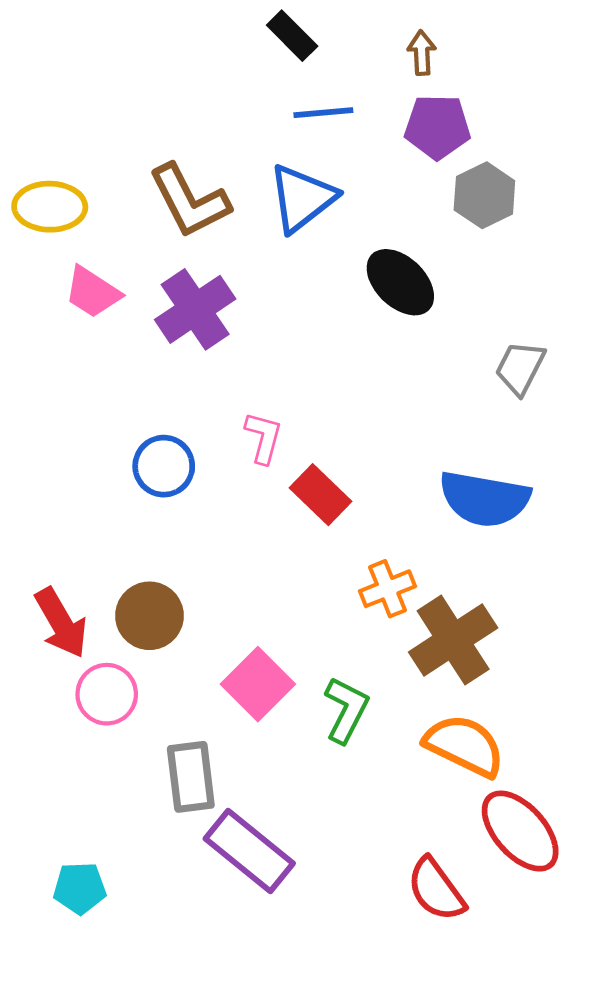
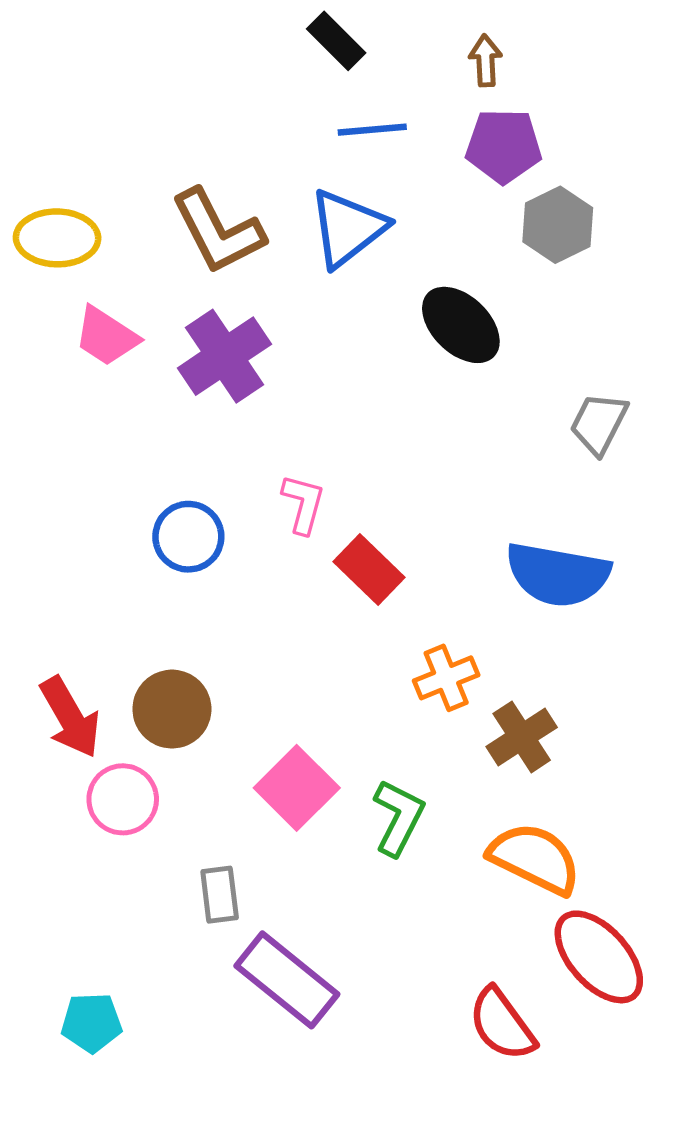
brown cross: (453, 640) -> (522, 737), size x0.7
gray rectangle: (191, 777) -> (220, 895), size x0.7

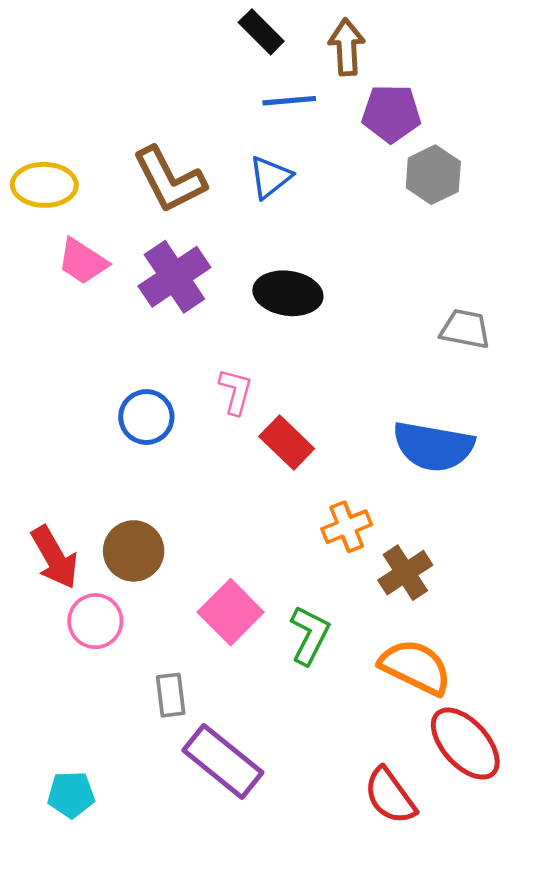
brown arrow: (486, 61) -> (347, 47), moved, size x1.4
blue triangle: (348, 228) -> (270, 177), size x0.7
black ellipse: (461, 325) -> (288, 293), moved, turned -36
gray trapezoid: (599, 423) -> (465, 329), turned 74

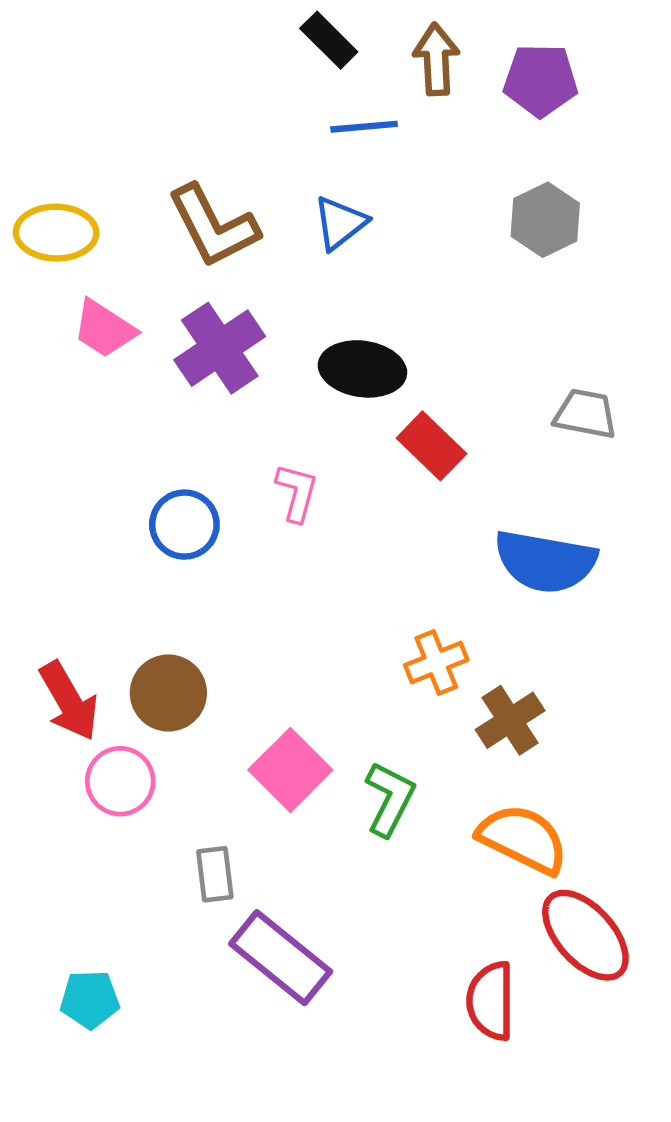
purple pentagon: (391, 113) -> (541, 80), moved
red rectangle: (287, 443) -> (431, 446), moved
red semicircle: (390, 796) -> (491, 1001), turned 36

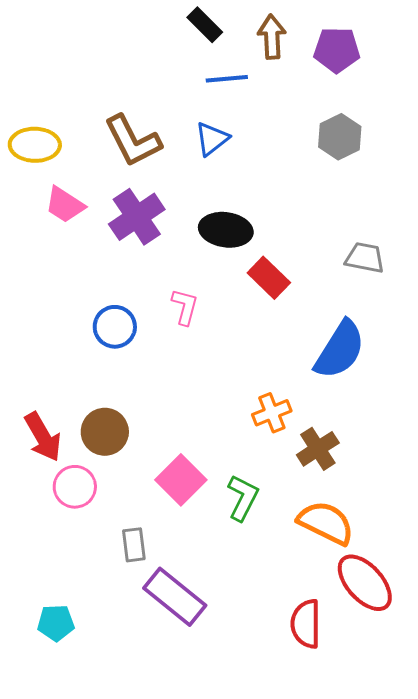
blue semicircle: (545, 561) -> (340, 350), turned -68

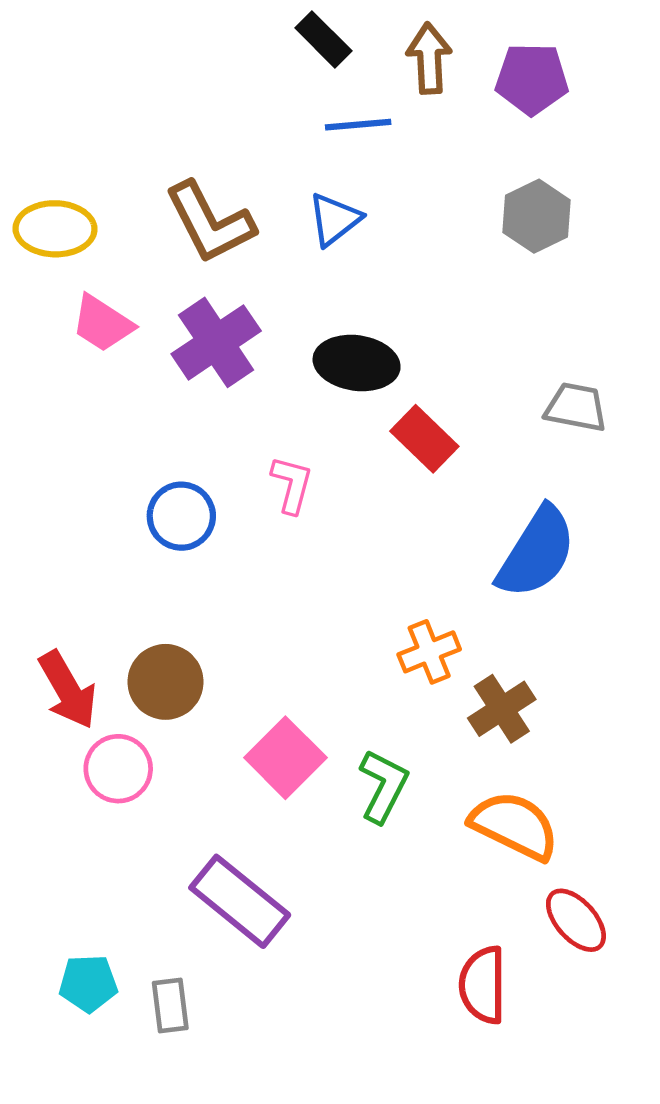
gray rectangle: (134, 545) -> (170, 1005), moved
red ellipse: (365, 583) -> (576, 920), size x0.7
purple rectangle: (175, 597) -> (240, 901), moved

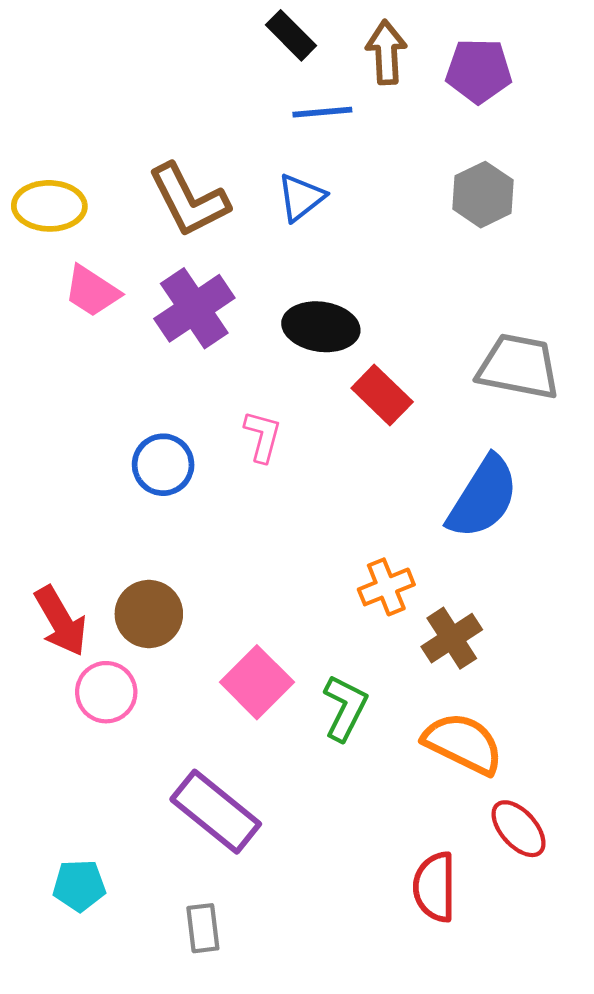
gray trapezoid: (576, 407) -> (519, 367), size x1.5
gray rectangle: (170, 1005) -> (203, 928), moved

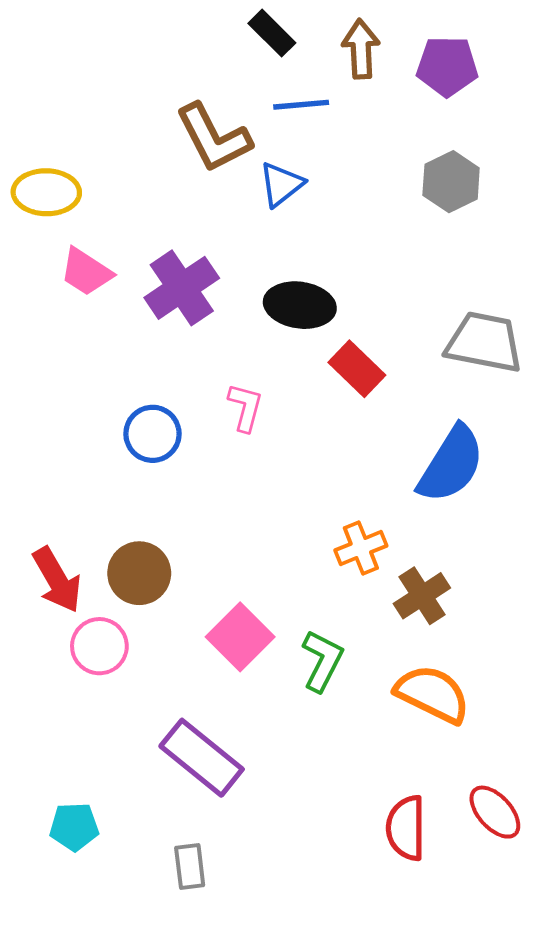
brown L-shape: (189, 200) -> (214, 138), moved
red ellipse: (519, 829) -> (495, 812), moved

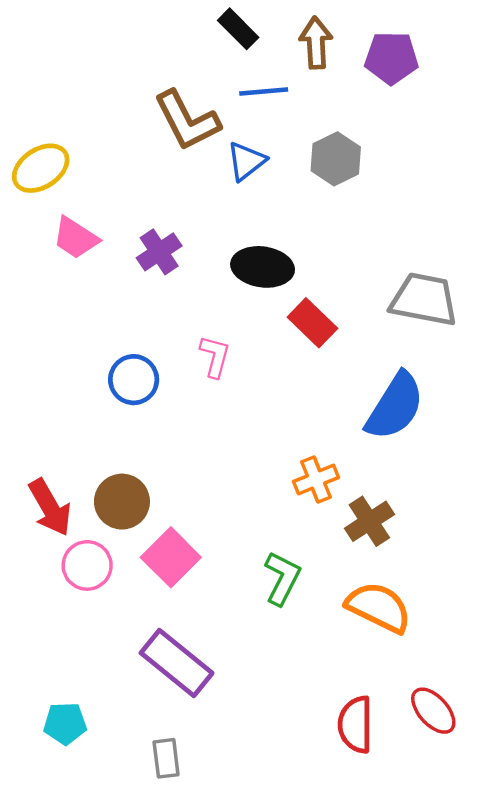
gray hexagon: (451, 182) -> (336, 159), moved
yellow ellipse: (46, 192) -> (41, 168), turned -34
purple cross: (182, 288) -> (159, 252), size x0.7
pink square: (240, 637) -> (171, 557), moved

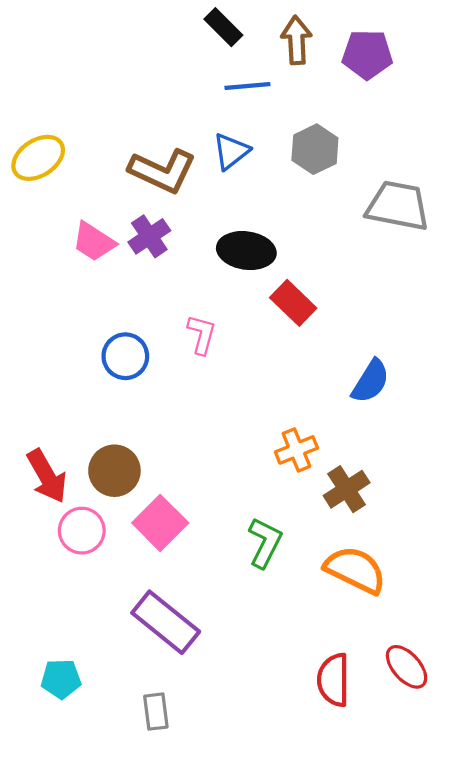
brown L-shape: (187, 121) -> (162, 171), moved, turned -38
pink trapezoid: (76, 238) -> (94, 242), moved
gray trapezoid: (424, 299) -> (398, 206), moved
blue semicircle: (395, 406) -> (371, 381), size x0.7

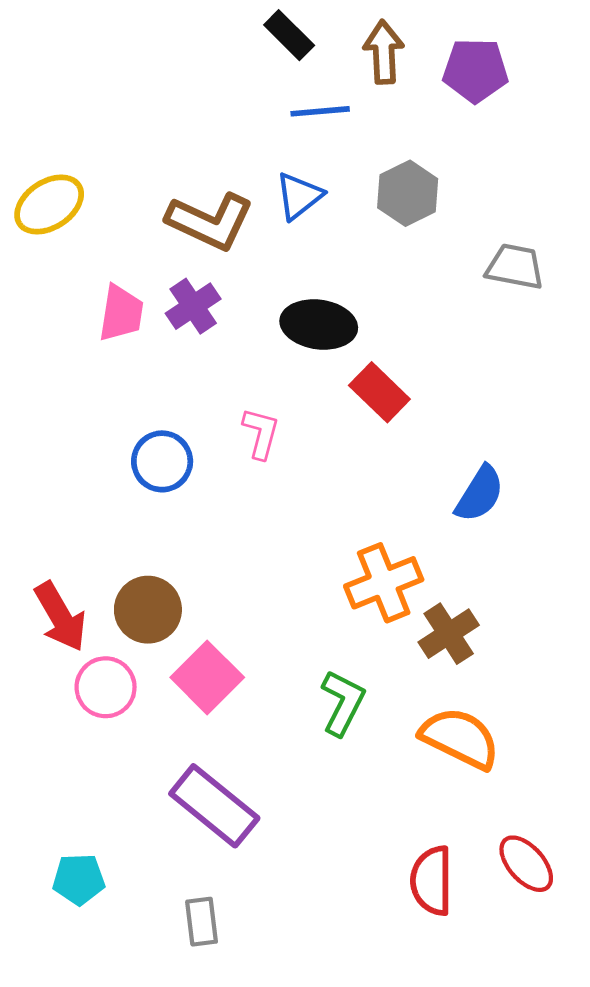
gray trapezoid: (398, 206) -> (515, 267), size x0.7
pink trapezoid: (94, 242) -> (121, 313), turned -114
orange cross: (296, 450) -> (384, 583), size x1.4

